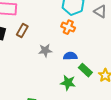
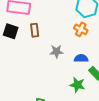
brown rectangle: (22, 31) -> (35, 30), turned -40

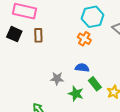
gray star: (57, 51) -> (57, 78), moved

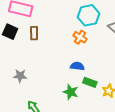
gray star: (57, 78) -> (20, 76), moved
green rectangle: (95, 84) -> (90, 82), turned -32

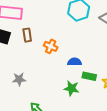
orange cross: (80, 37) -> (51, 46), moved

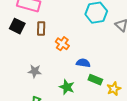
gray star: (19, 79) -> (35, 71), moved
green star: (71, 88) -> (67, 87), moved

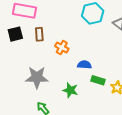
black square: (17, 26) -> (15, 34), turned -35
gray star: (35, 71) -> (37, 77), size x1.6

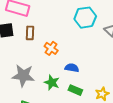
green rectangle: (98, 80) -> (75, 90), moved
green star: (70, 90) -> (52, 83), moved

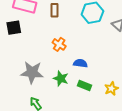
brown rectangle: (30, 33) -> (54, 10), moved

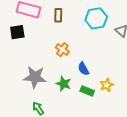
blue semicircle: (80, 63) -> (83, 69), turned -128
yellow star: (111, 89) -> (107, 85), moved

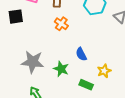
orange cross: (62, 50) -> (61, 24), moved
green rectangle: (87, 91) -> (86, 85), moved

